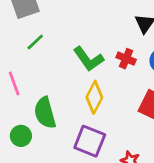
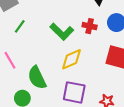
yellow diamond: (94, 97) -> (71, 59), turned 50

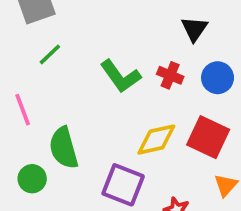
yellow diamond: (71, 59) -> (156, 140), moved

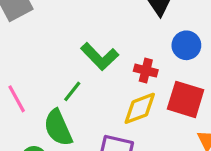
green line: (50, 54) -> (72, 91), moved
red cross: (170, 75) -> (146, 71), moved

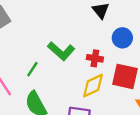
green line: (72, 91) -> (32, 69), moved

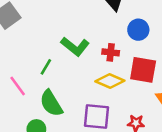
yellow diamond: (93, 86) -> (110, 81), turned 52

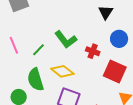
yellow diamond: (110, 81) -> (62, 71), moved
pink line: (18, 86) -> (14, 45), moved

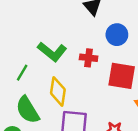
yellow diamond: (62, 71) -> (58, 91), turned 75

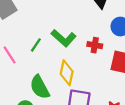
green line: (22, 73) -> (36, 45), moved

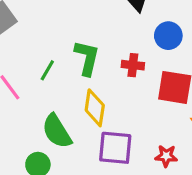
green L-shape: (64, 38) -> (87, 58), turned -115

